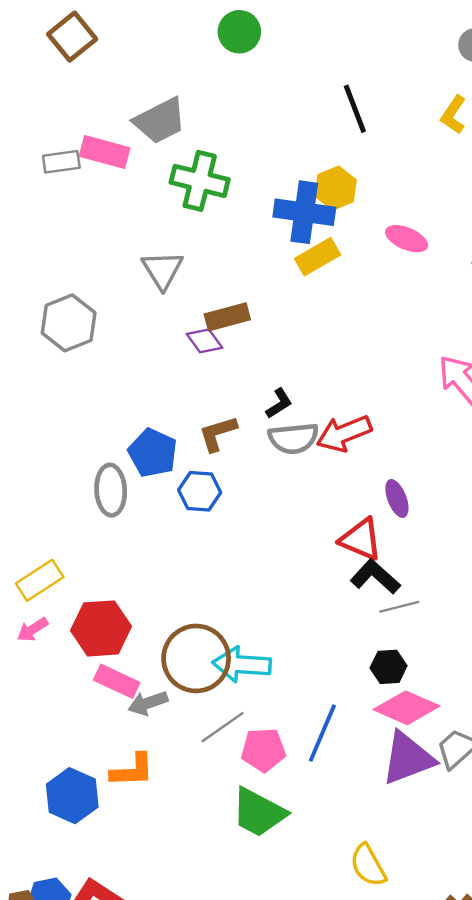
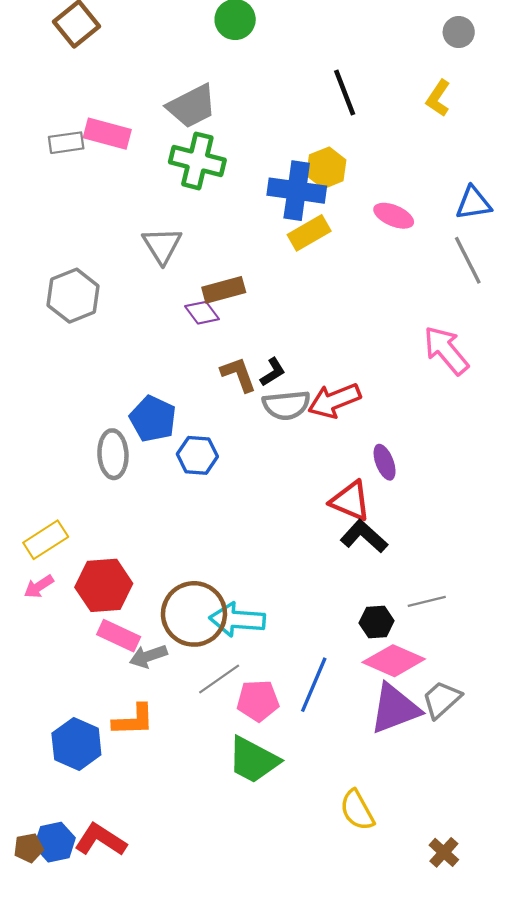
gray trapezoid: (160, 121) -> (192, 106), moved
brown L-shape: (218, 434) -> (238, 374), moved, turned 87
gray line: (399, 607) -> (427, 601), moved

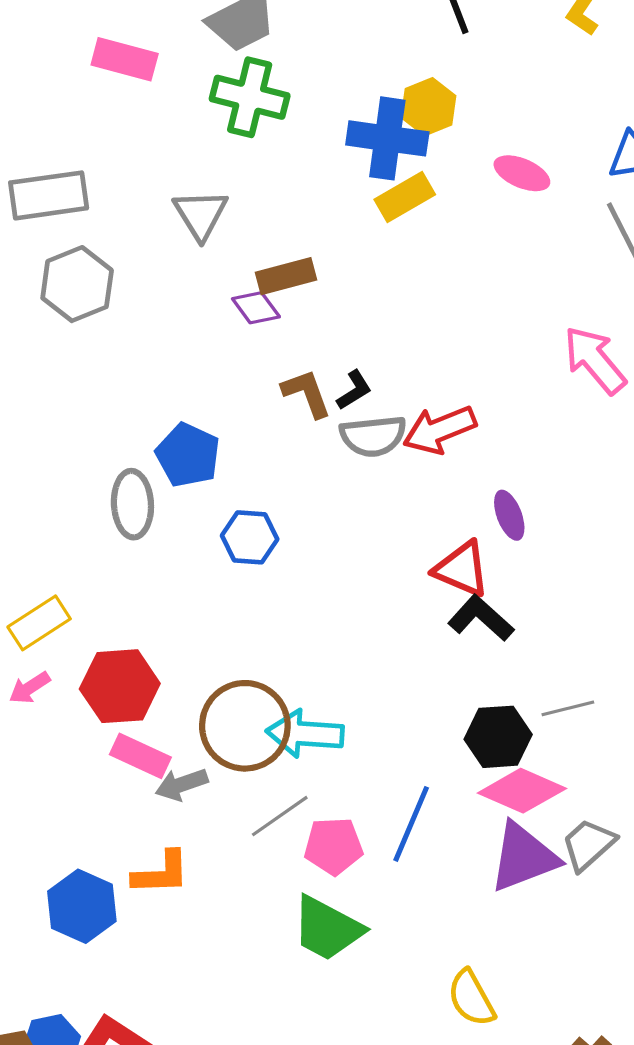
gray rectangle: (66, 143) -> (49, 195), moved, size x1.6
blue hexagon: (197, 455) -> (250, 537), moved
black hexagon: (377, 622) -> (498, 737), size x1.4

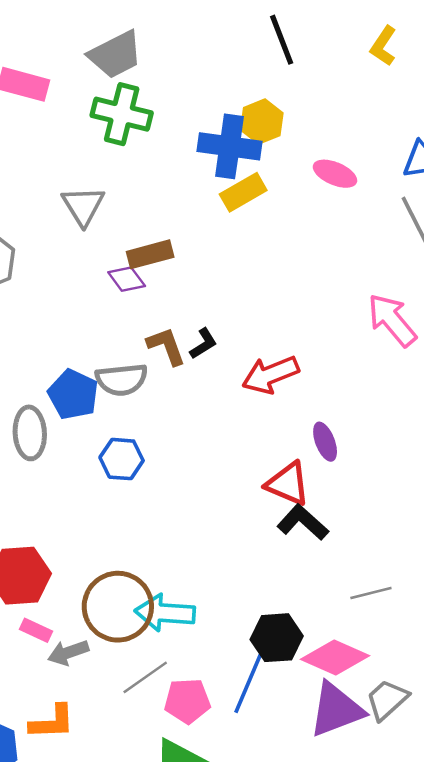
gray semicircle: (373, 436) -> (122, 380), moved
black hexagon: (498, 737) -> (277, 638), moved
pink rectangle: (140, 756) -> (36, 630), size x0.7

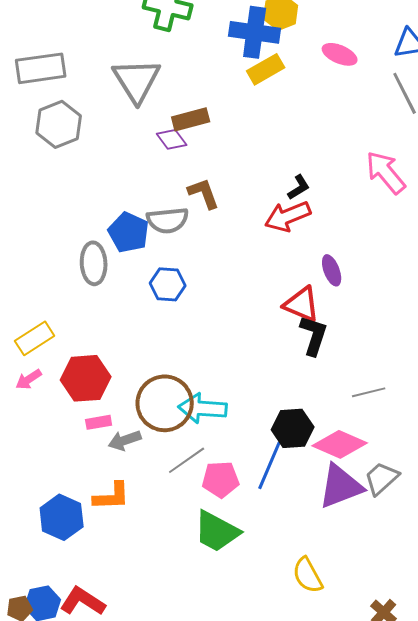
gray triangle: (83, 206) -> (137, 80), size x1.4
black L-shape: (203, 344) -> (299, 187), moved
black L-shape: (303, 522) -> (314, 335), turned 66
pink rectangle: (36, 630) -> (99, 422), turned -35

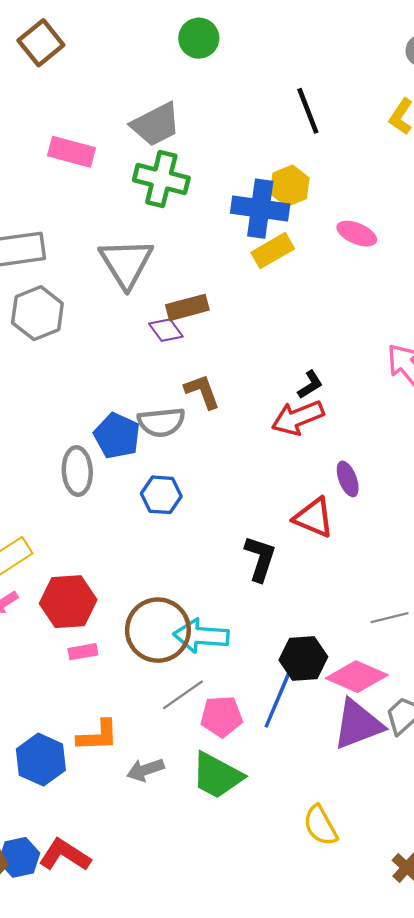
black L-shape: (314, 335) -> (260, 558), moved
gray arrow: (125, 440) -> (145, 770), moved

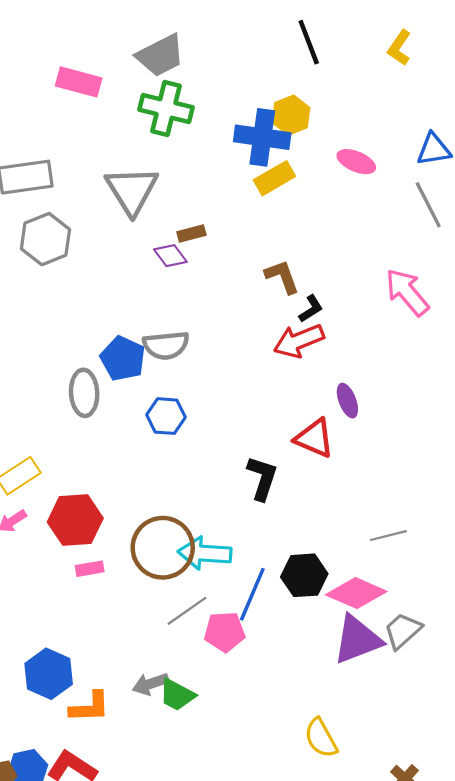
brown rectangle: (187, 307) -> (191, 234), size x0.7
brown L-shape: (202, 391) -> (282, 277), moved
blue line: (277, 701) -> (252, 594), moved
orange L-shape: (98, 736) -> (90, 707), moved
green trapezoid: (217, 776) -> (177, 695), moved, size x0.7

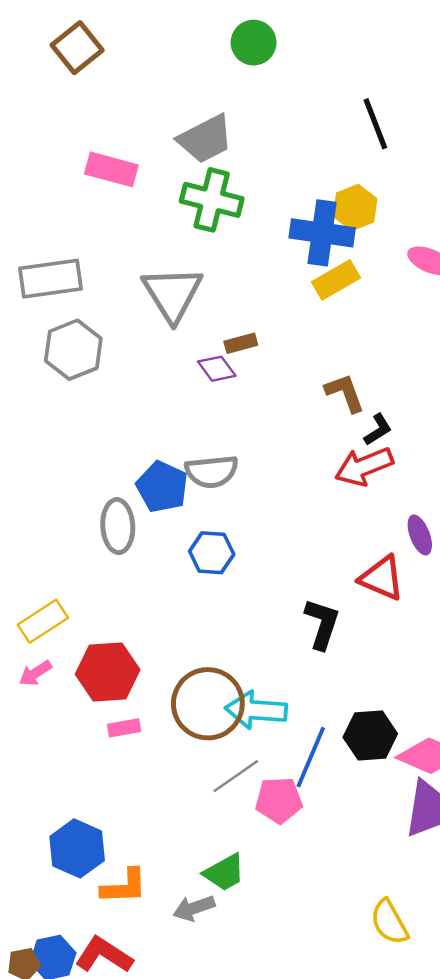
gray arrow: (151, 684) -> (194, 908), moved
green trapezoid: (177, 695) -> (224, 873), turned -57

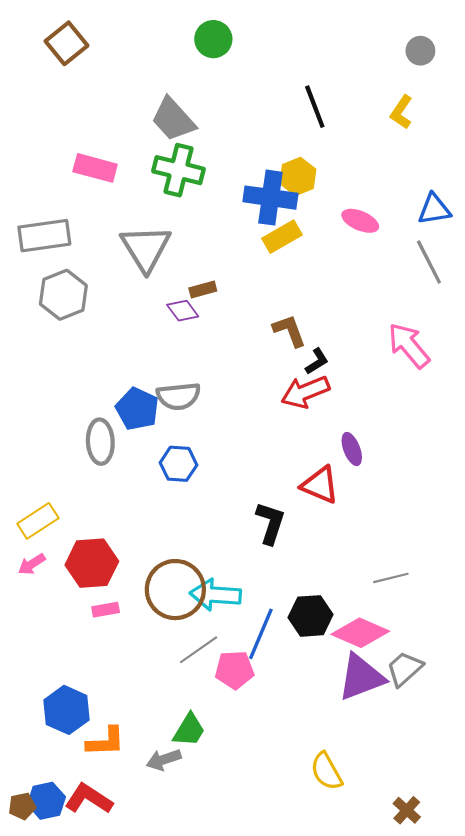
gray trapezoid: (205, 139) -> (173, 119), turned 75
pink rectangle: (111, 169) -> (95, 168), moved
green trapezoid: (224, 873) -> (189, 730), turned -30

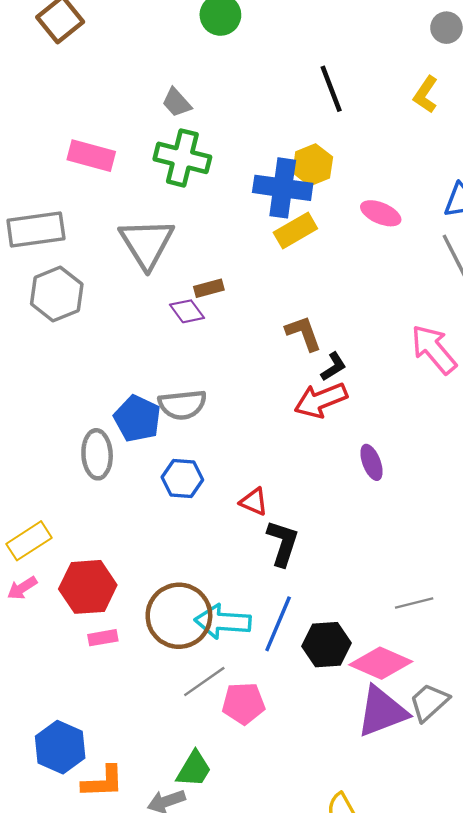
gray trapezoid: (173, 119) -> (177, 103), size x0.6
red triangle: (320, 485) -> (254, 502), moved, size x0.7
blue line: (261, 634) -> (278, 624), moved

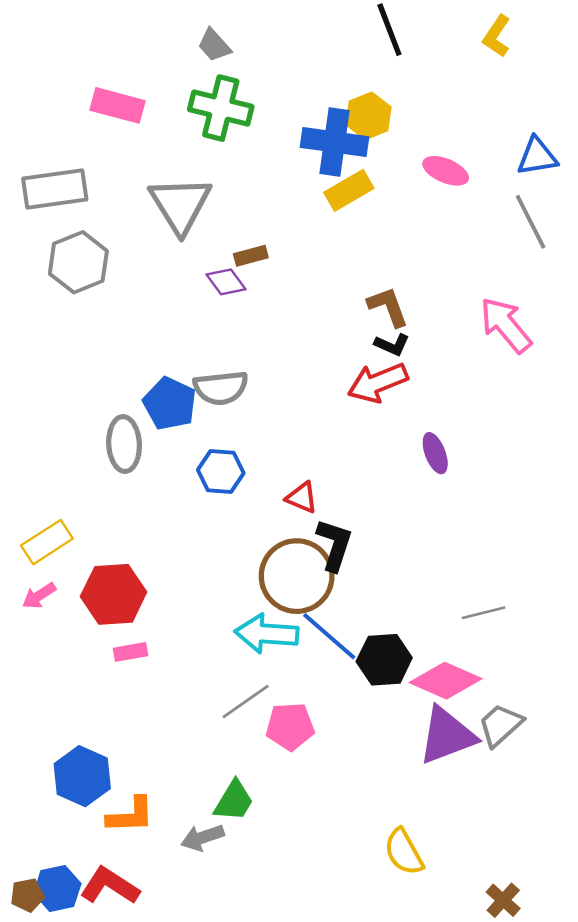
brown L-shape: (303, 333) -> (388, 307), moved
black L-shape: (333, 367) -> (392, 345), turned 56
brown circle: (179, 616) -> (297, 576), moved
blue line: (278, 624) -> (329, 636), turned -72

